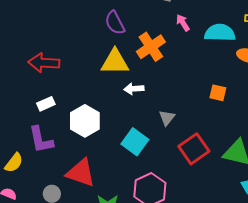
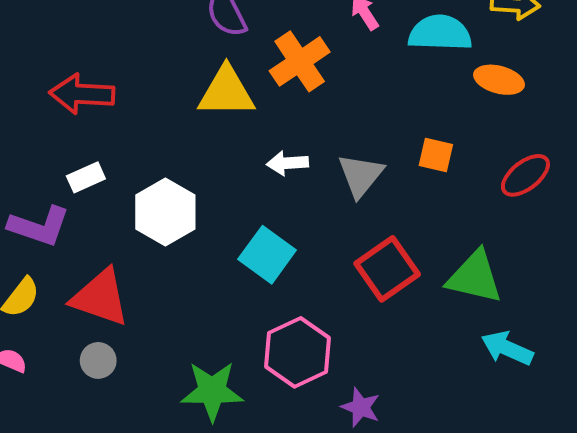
white arrow: (134, 89) -> (287, 163), moved
gray triangle: (167, 118) -> (361, 175), moved, size x1.4
purple L-shape: (41, 140) -> (39, 226), moved, turned -60
red triangle: (81, 173) -> (100, 297), moved

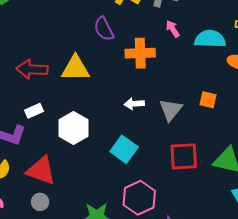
orange cross: (300, 61) -> (140, 53), turned 32
yellow triangle: (226, 92) -> (75, 68), moved
red square: (387, 269) -> (184, 156), turned 32

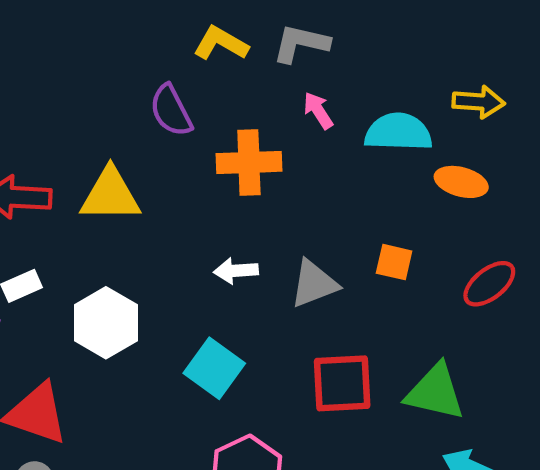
gray triangle: (171, 110) -> (314, 284), turned 30

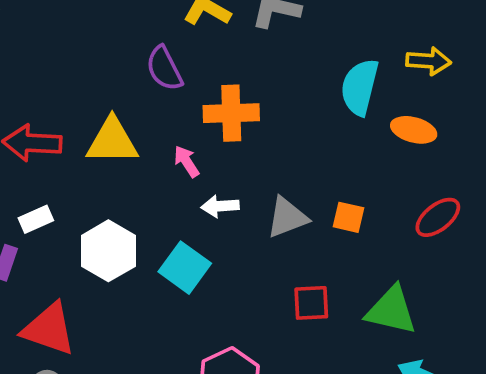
pink arrow: (318, 110) -> (187, 162), moved
cyan semicircle: (398, 132) -> (360, 87), turned -78
orange square: (394, 262) -> (349, 217), moved
cyan square: (214, 368) -> (185, 268), moved
red square: (342, 383) -> (311, 303), size x0.7

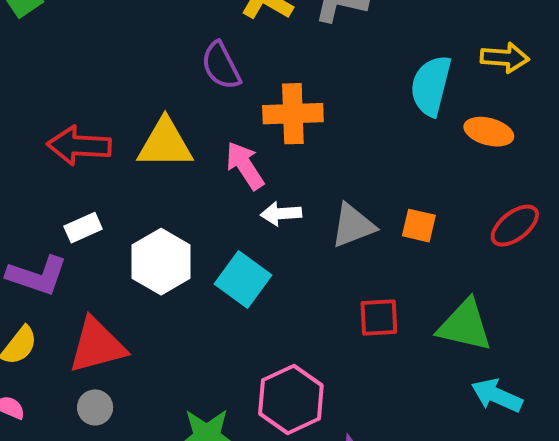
pink arrow: (187, 162) -> (245, 166), size x1.4
red triangle: (49, 329) -> (97, 346), turned -34

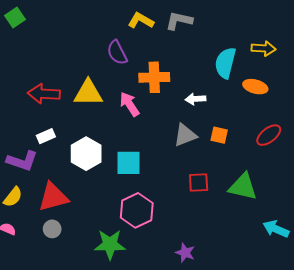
white arrow: (281, 214) -> (195, 99), moved
cyan square: (243, 280) -> (128, 163), turned -36
cyan arrow: (497, 395) -> (276, 229), moved
pink hexagon: (291, 399) -> (137, 210), moved

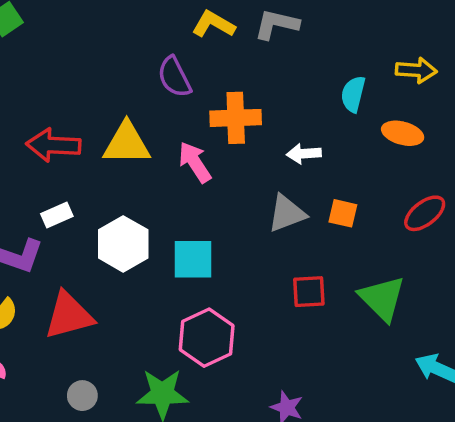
cyan semicircle: (225, 63) -> (353, 94), size x0.7
green triangle: (243, 187) -> (382, 298), turned 32
gray circle: (52, 229) -> (82, 396), moved

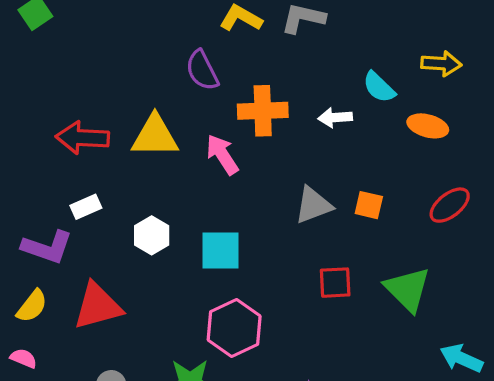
cyan semicircle: (353, 94) -> (379, 87), turned -60
white arrow: (304, 154) -> (335, 117), moved
white hexagon: (123, 244) -> (152, 235), size x0.7

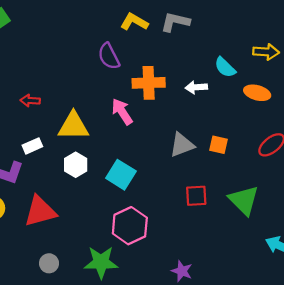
yellow triangle: (155, 136) -> (73, 126), moved
red arrow: (83, 138) -> (30, 101), size x0.6
cyan square: (221, 251) -> (121, 175), turned 32

